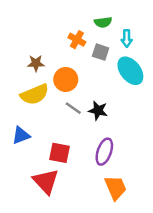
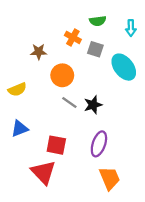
cyan arrow: (127, 38) -> (131, 28), moved
brown star: (36, 63) -> (39, 52), moved
yellow semicircle: (35, 94) -> (17, 89), moved, size x0.7
black star: (98, 111) -> (93, 105), turned -30

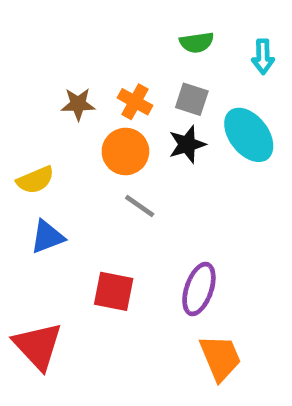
orange cross: (73, 37) -> (135, 102), moved
black star: (93, 105) -> (187, 144), moved
blue triangle: (20, 129) -> (47, 237), moved
red triangle: (43, 172) -> (38, 346), moved

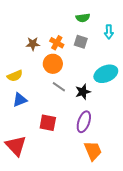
cyan arrow: (263, 57) -> (109, 32), moved
cyan ellipse: (249, 135) -> (106, 74), moved, turned -75
black star: (187, 144) -> (83, 92), moved

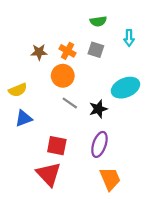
red triangle: (16, 146) -> (49, 174), moved

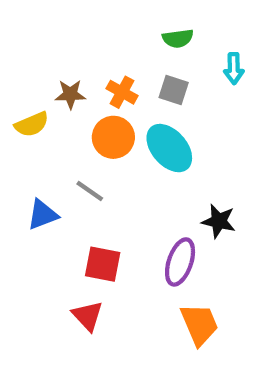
cyan ellipse: (125, 88) -> (169, 148), moved, turned 72
yellow semicircle: (18, 90) -> (32, 124), moved
gray line: (70, 103) -> (90, 191), moved
black star: (98, 109) -> (219, 221), moved, turned 30
red triangle: (49, 174) -> (88, 316), size x0.7

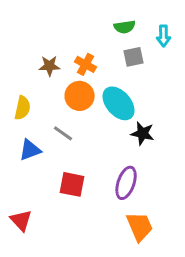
cyan arrow: (234, 69) -> (164, 36), moved
gray square: (174, 90) -> (134, 57), moved, turned -30
yellow semicircle: (32, 124) -> (22, 108), moved, turned -55
black star: (219, 221) -> (143, 133), moved
red triangle: (88, 316) -> (21, 220), moved

